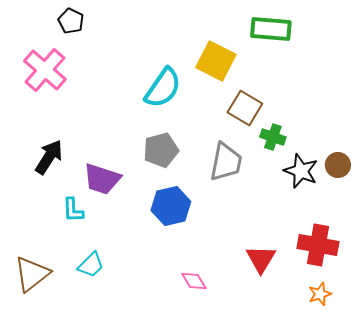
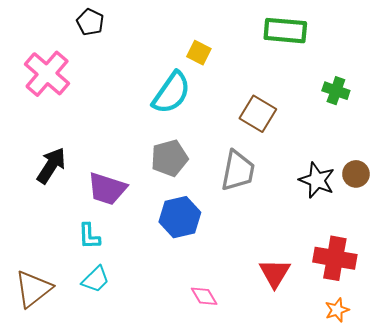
black pentagon: (71, 21) -> (90, 22), moved
yellow square: (216, 61) -> (199, 53), moved, size x0.6
green cross: (273, 137) -> (336, 91), moved
cyan L-shape: (73, 210) -> (89, 236), moved

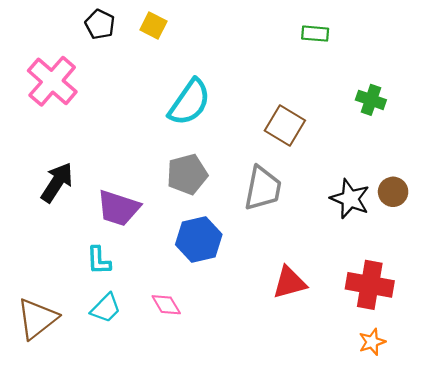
green rectangle: (285, 31) -> (315, 34), size x0.6
yellow square: (199, 53) -> (153, 25), moved
red triangle: (275, 273) -> (290, 283), moved, turned 44
pink diamond: (204, 296) -> (166, 305), moved

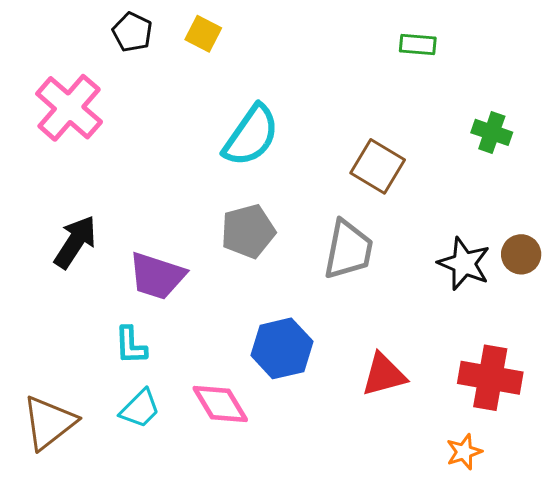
blue hexagon: (199, 240) -> (282, 348), moved
pink diamond: (166, 305) -> (220, 404), size x1.4
orange star: (372, 342) -> (464, 452), moved

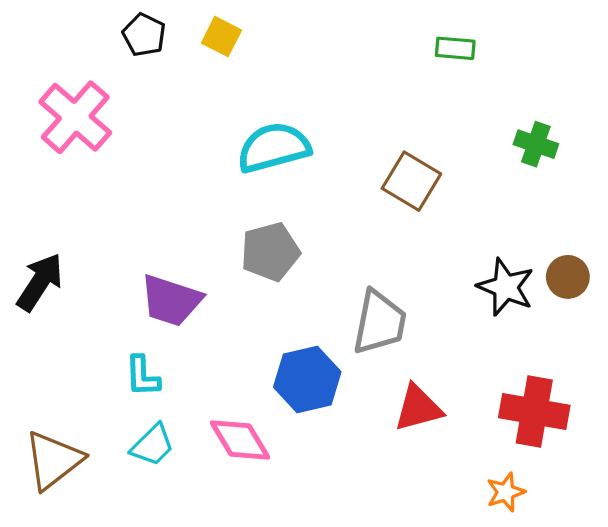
cyan semicircle: (251, 136) -> (274, 147), turned -140
black arrow: (75, 242) -> (40, 282), moved
gray trapezoid: (348, 250) -> (380, 322), moved

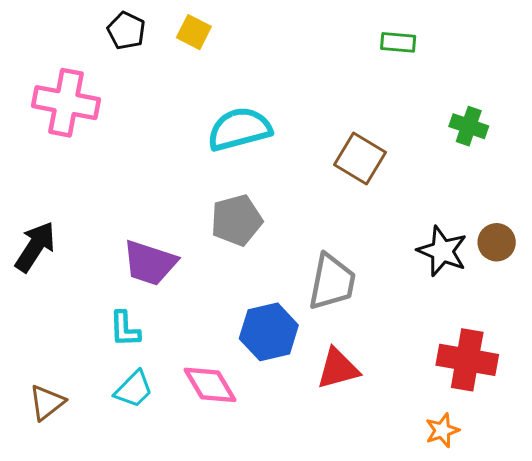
pink cross: (75, 117) -> (66, 103), turned -30
red triangle: (418, 408) -> (338, 369), moved
brown triangle: (53, 460) -> (47, 402), size x0.7

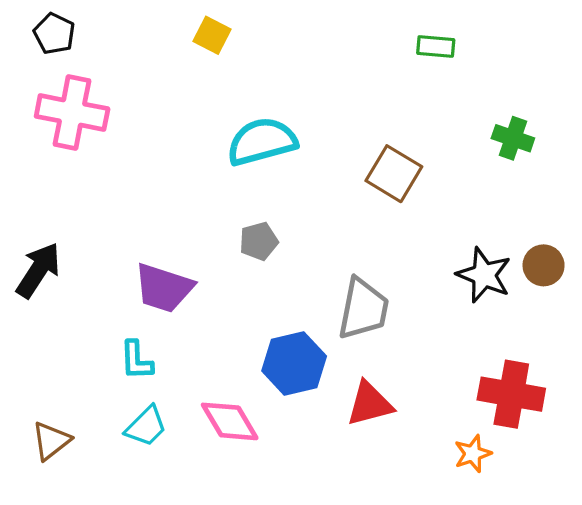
black pentagon: (126, 31) -> (54, 34), moved
gray pentagon: (236, 220) -> (259, 241), size x0.7
orange star: (442, 430) -> (473, 454), moved

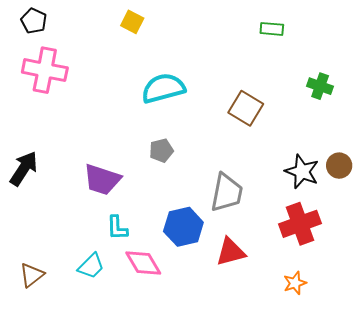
cyan L-shape: (136, 360) -> (117, 228), moved
red cross: (511, 394) -> (300, 224), moved, turned -30

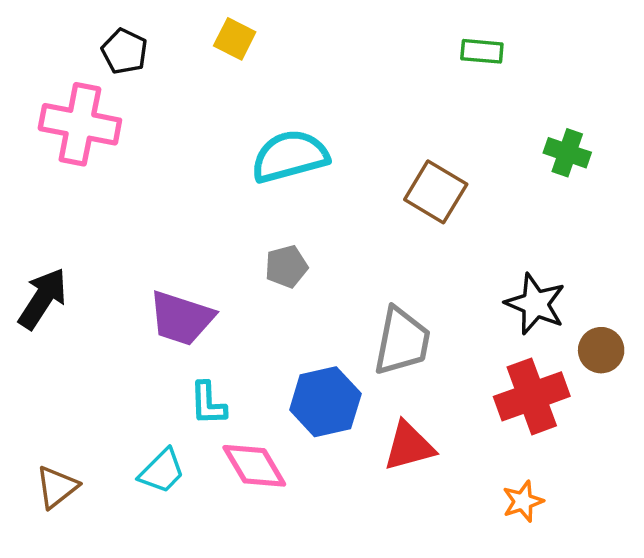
black pentagon: (34, 21) -> (124, 51), moved
brown circle: (339, 166) -> (601, 350), moved

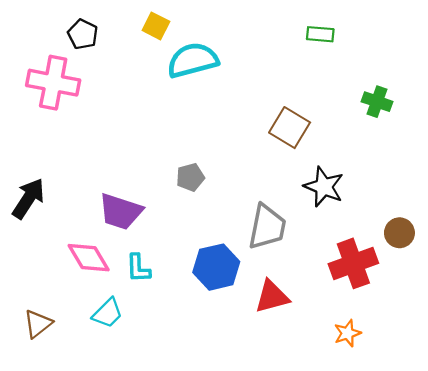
cyan semicircle: (290, 156) -> (193, 60), moved
black star: (535, 304) -> (324, 187), moved
pink diamond: (254, 466) -> (89, 258), moved

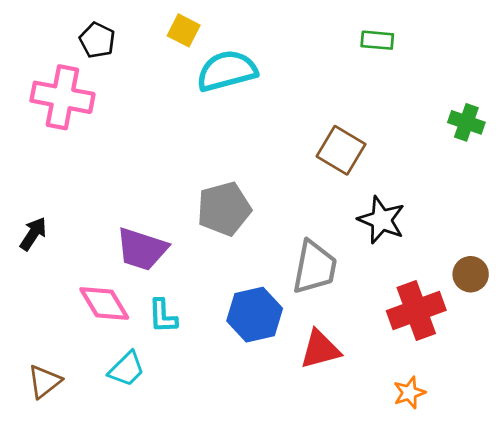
green cross: (377, 102) -> (466, 122), moved
gray pentagon: (190, 177) -> (224, 209), size x1.6
black arrow: (28, 198) -> (33, 234), size x0.7

